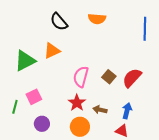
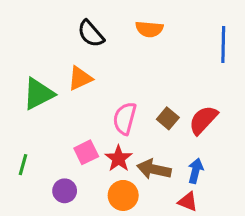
pink square: (34, 97) -> (86, 152), moved
brown arrow: (100, 110) -> (154, 169), size x1.5

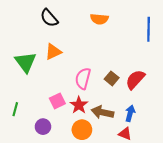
black semicircle: (91, 34) -> (49, 18), moved
green triangle: (38, 94) -> (26, 62), turned -40

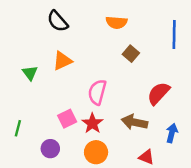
green triangle: (26, 62) -> (30, 73), size x0.6
brown square: (112, 78) -> (131, 54), moved
brown arrow: (102, 112) -> (134, 122), moved
blue arrow: (130, 113) -> (172, 133), moved

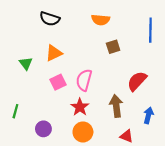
black semicircle: (58, 21) -> (50, 19), turned -30
brown square: (131, 54) -> (113, 47), turned 32
pink square: (67, 119) -> (58, 82), moved
brown arrow: (134, 122) -> (116, 106), turned 70

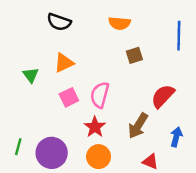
brown arrow: (116, 106) -> (138, 126), turned -140
green line: (15, 111) -> (18, 147), moved
purple circle: (43, 129) -> (52, 153), size x1.6

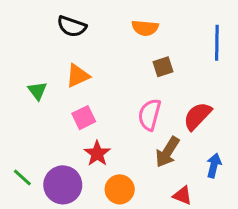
pink semicircle: (100, 95) -> (150, 115), moved
red star: (95, 127) -> (97, 153), moved
green line: (18, 147) -> (22, 177), turned -63

